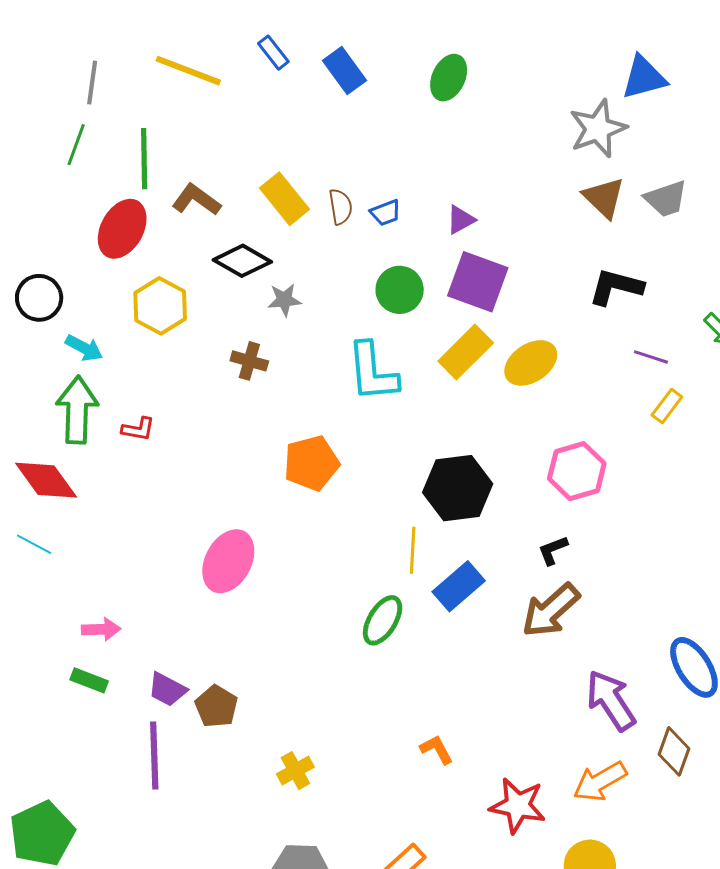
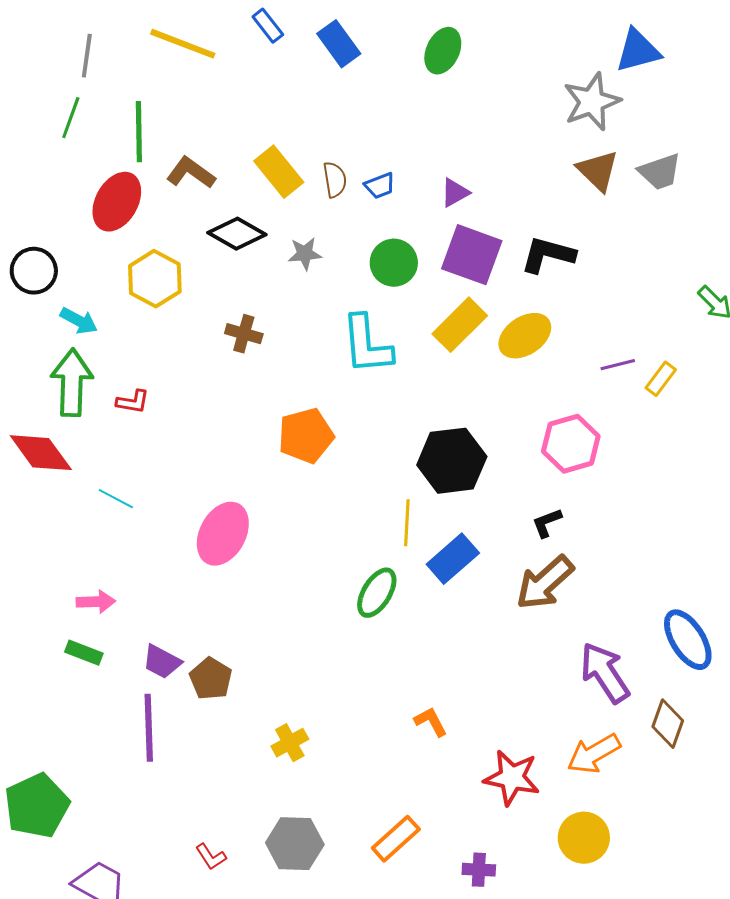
black L-shape: (616, 287) -> (548, 255), moved
gray star: (284, 300) -> (305, 254), moved
purple line: (651, 357) -> (618, 365), moved, turned -32
cyan line: (34, 544) -> (116, 499), moved

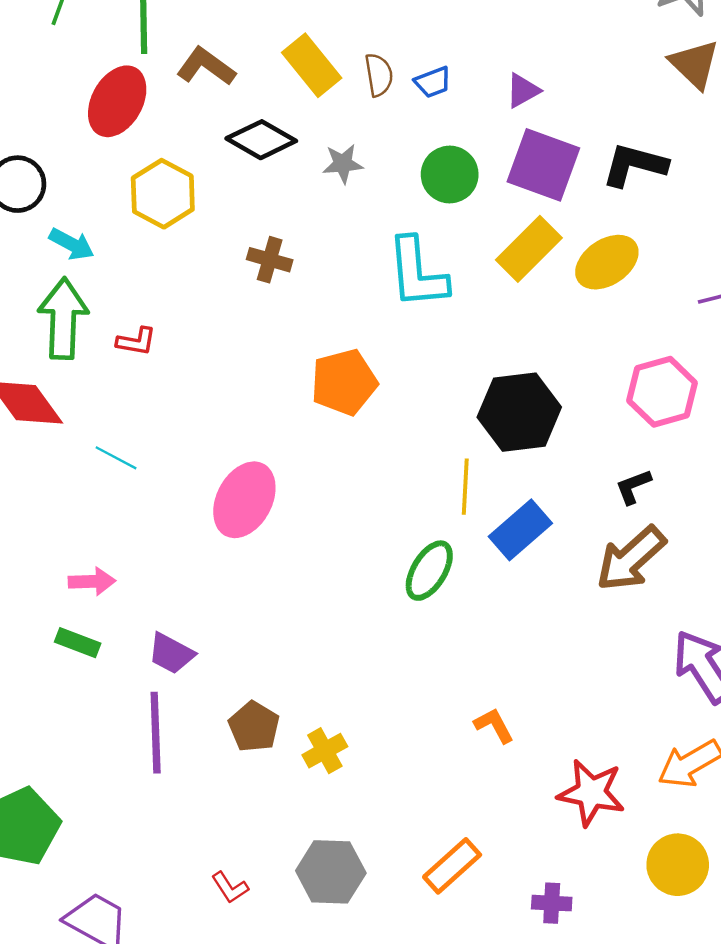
brown pentagon: (211, 679) -> (254, 727), moved

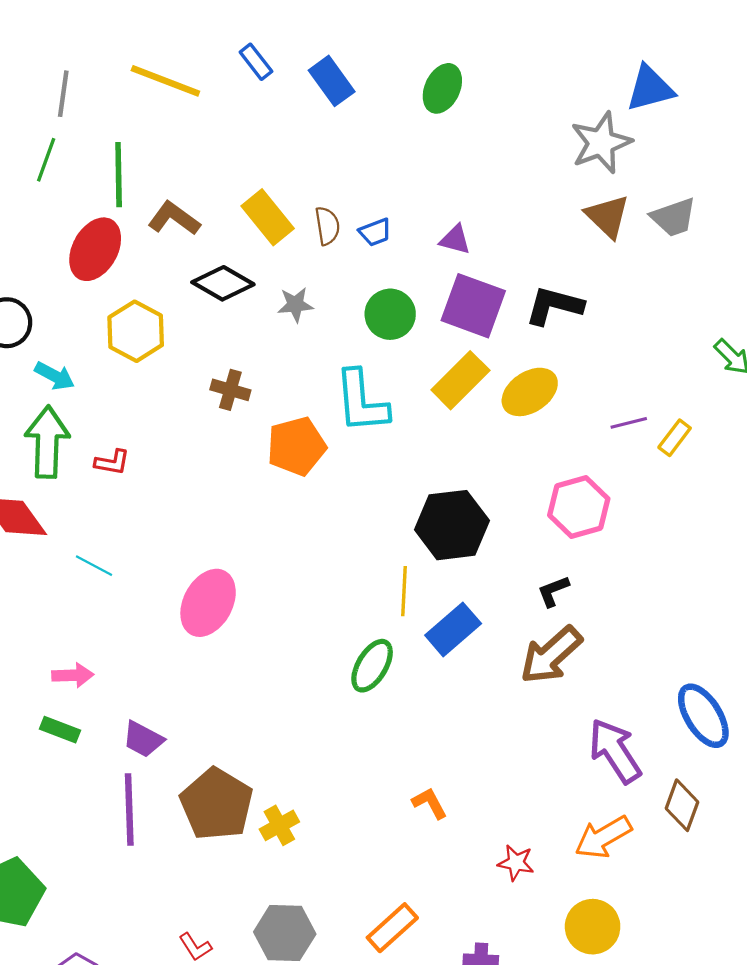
purple triangle: (523, 90) -> (455, 240), turned 44
orange pentagon: (344, 382) -> (296, 446), moved
brown pentagon: (254, 727) -> (217, 804), size x1.6
red star: (591, 793) -> (516, 863), size x0.6

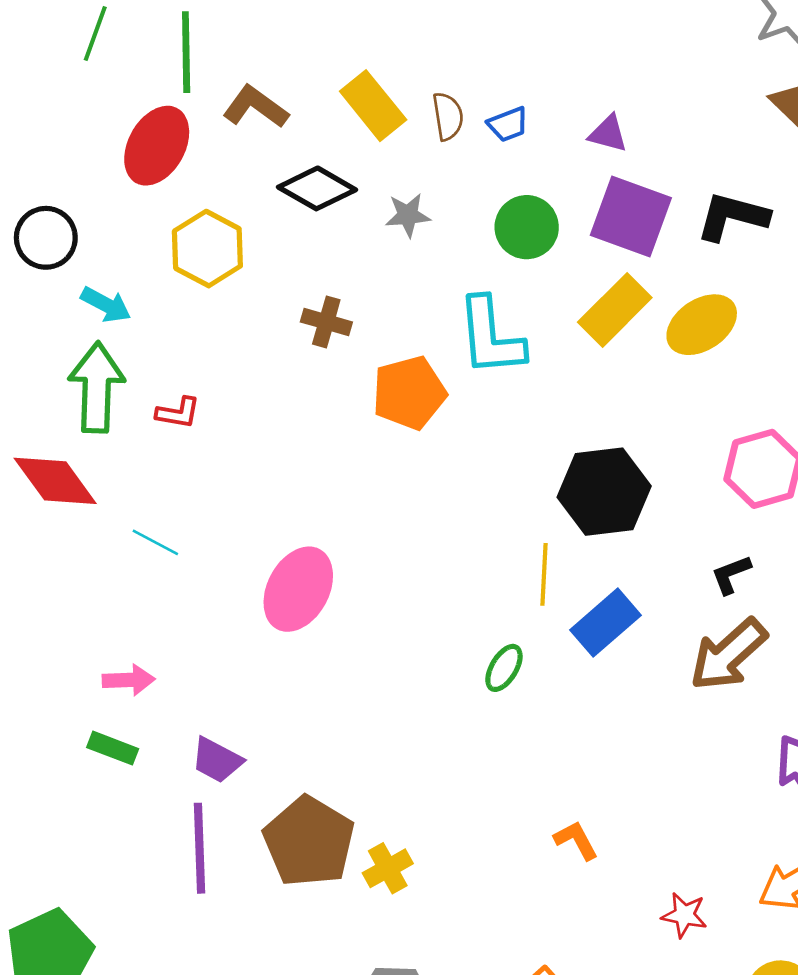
green ellipse: (372, 666) -> (504, 668), size x0.7

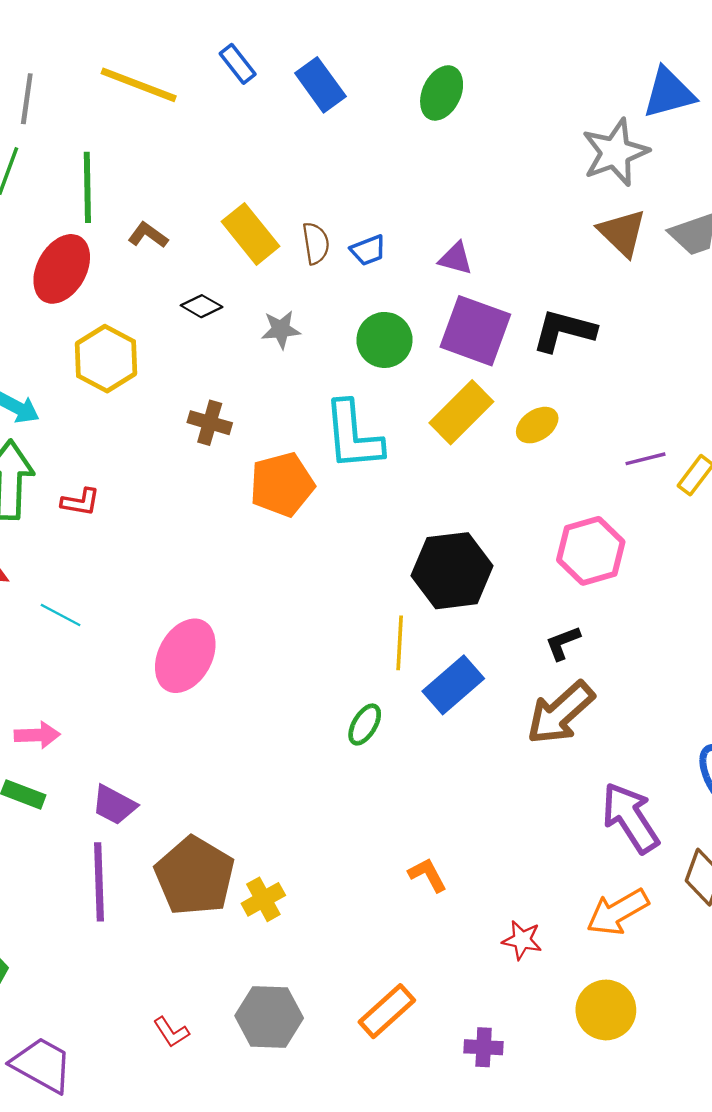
brown L-shape: (256, 107) -> (148, 235), size x0.7
black diamond: (317, 188) -> (202, 306), size x0.6
yellow ellipse: (702, 325) -> (537, 425), size x0.7

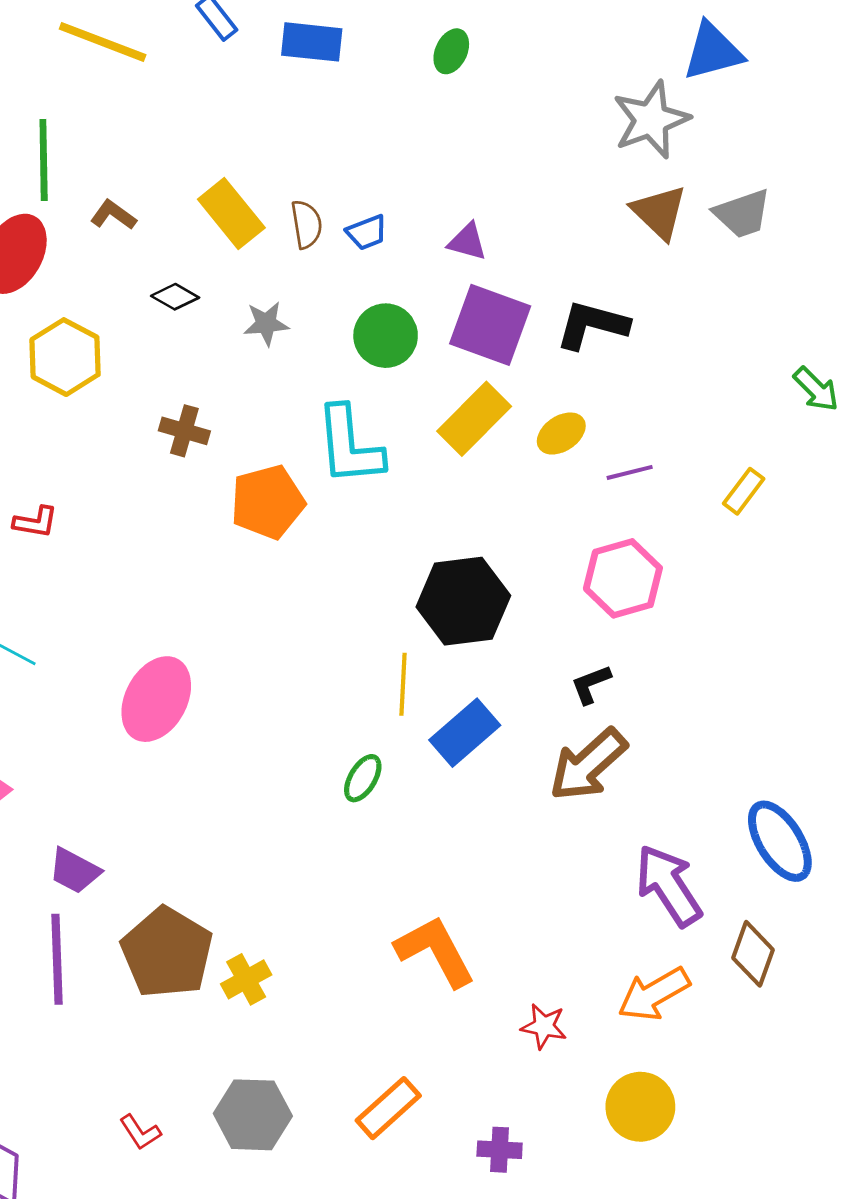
blue rectangle: (320, 85) -> (312, 42), turned -48
green ellipse: (442, 93) -> (451, 51), size x0.7
purple line: (646, 459) -> (630, 472), moved
orange L-shape: (428, 875) -> (435, 951), size x1.8

